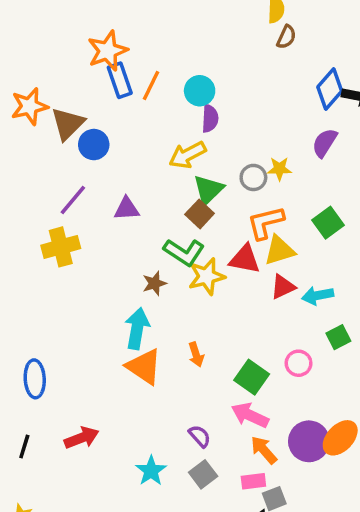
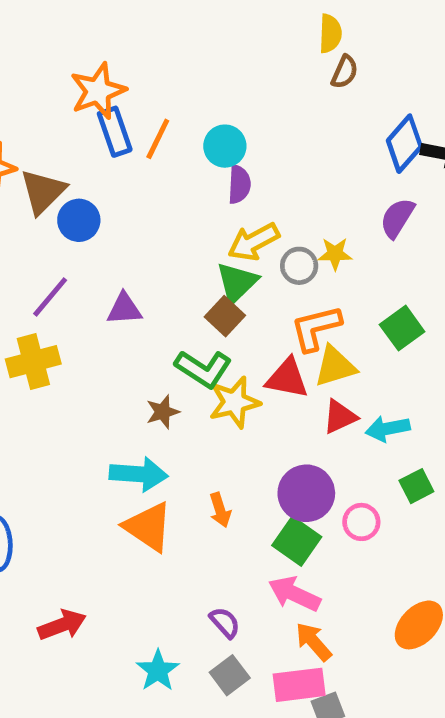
yellow arrow: (187, 155) -> (254, 242), moved
cyan arrow: (137, 328) -> (139, 474), turned 84
purple circle: (309, 441) -> (306, 493), moved
pink rectangle: (253, 481) -> (299, 685), size x1.5

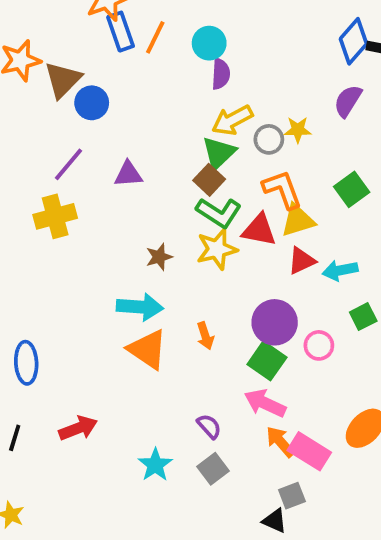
orange L-shape: (316, 328) -> (282, 189), turned 84
green L-shape: (203, 369) -> (219, 213), moved
pink rectangle: (299, 685) -> (309, 451), moved, turned 39

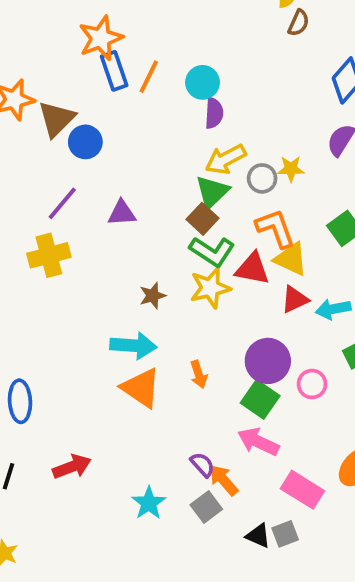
yellow triangle: (298, 220) -> (291, 259), turned 42
orange arrow: (280, 442) -> (224, 480), moved
black triangle: (275, 521) -> (258, 536), moved

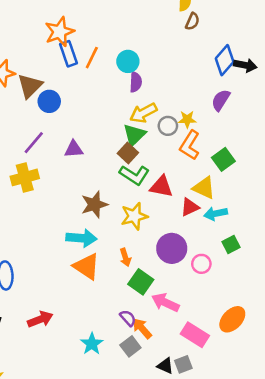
orange L-shape: (276, 228) -> (190, 145), moved, turned -128
yellow triangle: (291, 259) -> (204, 188), moved
yellow star: (210, 288) -> (134, 216), moved
brown star: (153, 296) -> (94, 205), size x1.5
green square: (260, 399) -> (141, 282), moved

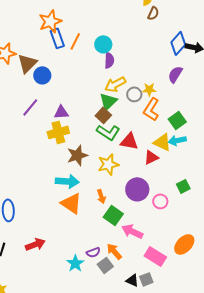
yellow cross: (25, 177) -> (58, 132), moved
cyan arrow: (216, 214) -> (177, 140), moved
purple semicircle: (128, 318) -> (93, 252), moved, turned 112

